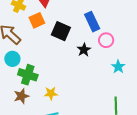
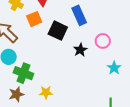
blue rectangle: (92, 22) -> (79, 15), moved

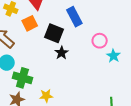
black star: (80, 50) -> (62, 53), moved
cyan star: (114, 68) -> (113, 56), moved

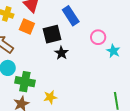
orange square: (30, 23) -> (27, 27), turned -35
black square: (54, 33) -> (52, 34), turned -30

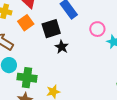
orange square: (27, 27) -> (26, 23), turned 35

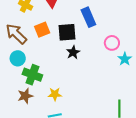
orange square: (26, 23) -> (42, 30), moved

